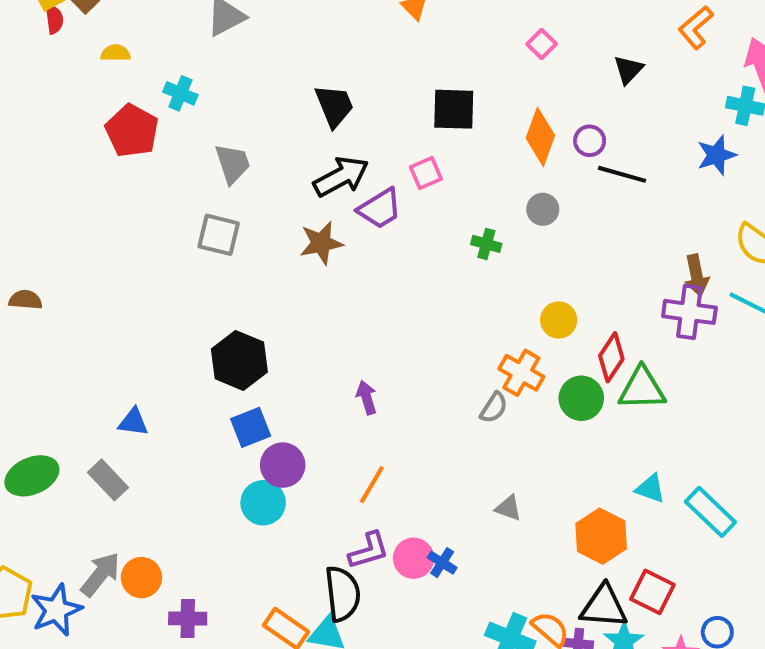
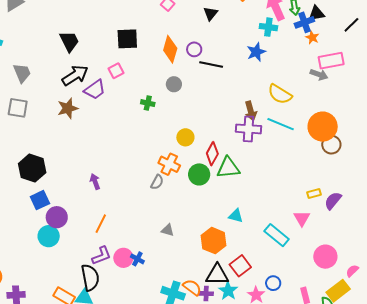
cyan rectangle: (710, 512) -> (277, 235), moved
red square: (652, 592) -> (240, 266), turned 30

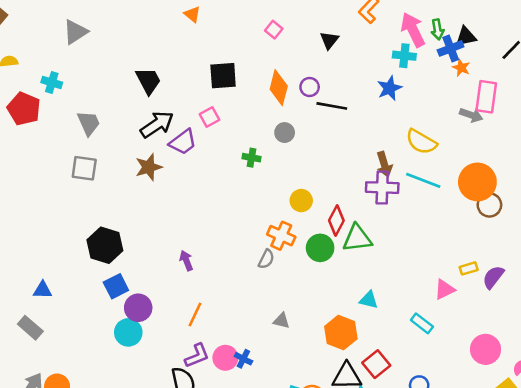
pink rectangle: (331, 61) -> (486, 97), turned -70
pink triangle: (302, 218) -> (445, 290), moved, turned 36
cyan rectangle: (277, 235) -> (422, 323), size x0.7

